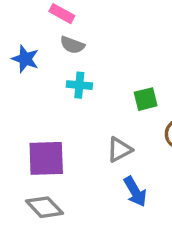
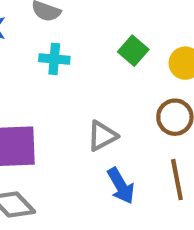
green square: (146, 99) -> (133, 51), moved, turned -35

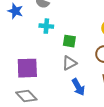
green square: (133, 51) -> (69, 41), moved, turned -32

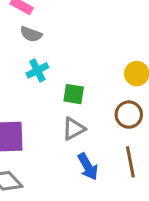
cyan cross: (46, 26) -> (37, 70), turned -32

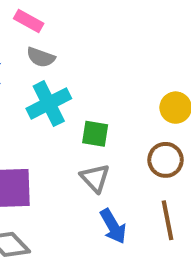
cyan cross: (37, 70) -> (49, 104), size x1.5
gray triangle: (74, 129) -> (95, 178), turned -45

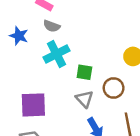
brown circle: (166, 160) -> (114, 88), moved

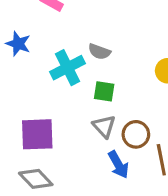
gray semicircle: (52, 26) -> (99, 52), moved
brown circle: (114, 88) -> (136, 134), moved

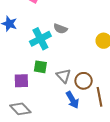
green square: (104, 91) -> (40, 67), moved
purple square: (37, 134) -> (21, 81), size x0.7

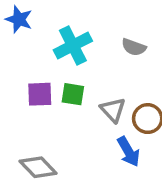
gray semicircle: (60, 29) -> (134, 47), moved
purple square: (21, 81) -> (40, 94), moved

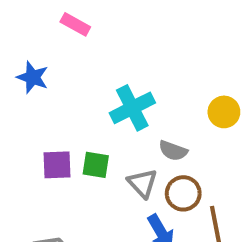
cyan cross: (73, 45) -> (132, 108), moved
gray semicircle: (134, 47) -> (173, 151), moved

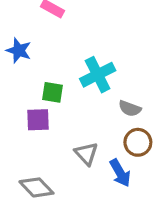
green square: (96, 165) -> (53, 92), moved
gray triangle: (143, 183) -> (86, 154), moved

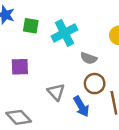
green square: (53, 92) -> (31, 26), moved

